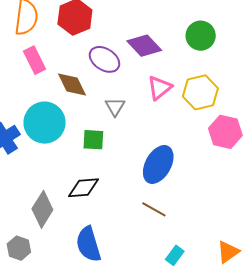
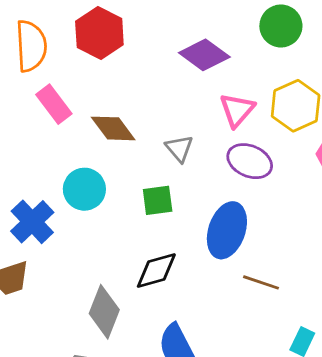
purple ellipse: (104, 59) -> (250, 161), moved
cyan circle: (45, 123) -> (84, 189), size x0.7
blue ellipse: (158, 164) -> (227, 230), moved

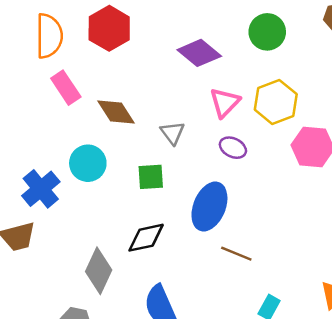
purple ellipse: (250, 161) -> (233, 148), size x0.7

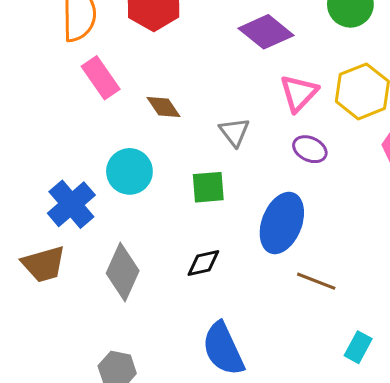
brown diamond: (116, 112) -> (164, 107), size x0.7
black diamond: (146, 238) -> (203, 263), size x0.7
gray diamond: (99, 271) -> (123, 272), moved

